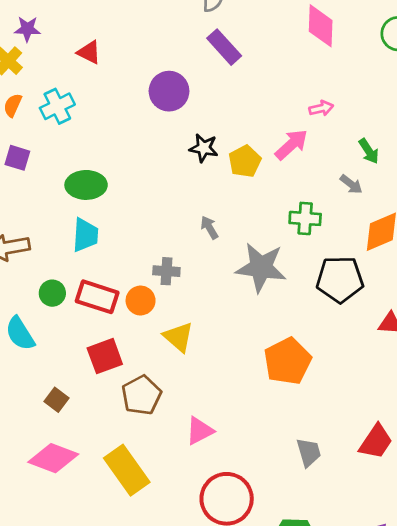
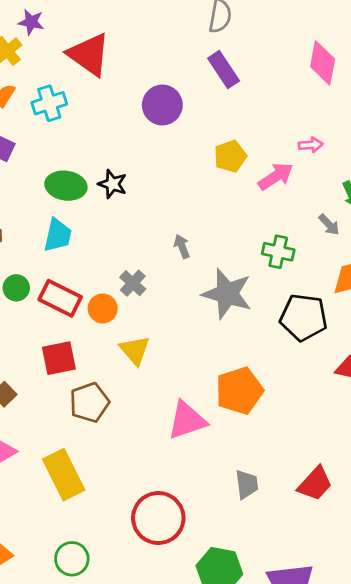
red triangle: (89, 52) -> (89, 54), size x1.8
black star: (204, 148) -> (113, 184), moved
yellow pentagon: (245, 161) -> (230, 156), moved
gray cross: (166, 271) -> (133, 283), turned 30
pink triangle: (200, 431) -> (187, 420), moved, size x1.4

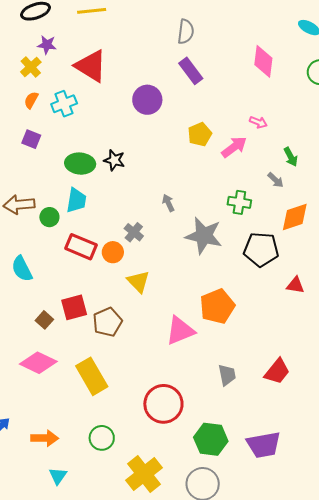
pink arrow: (311, 145) -> (258, 122), turned 30
green circle: (16, 288) -> (49, 217), moved
red square: (59, 358) -> (74, 307), moved

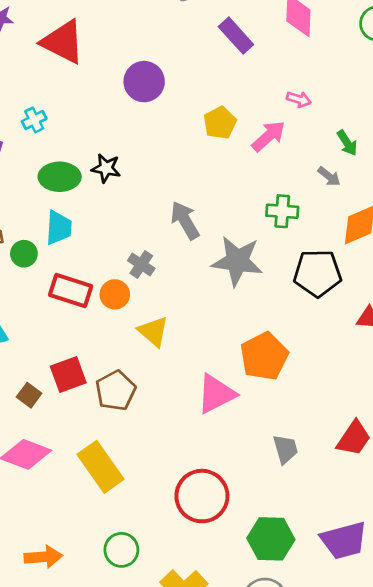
purple rectangle: (191, 71) -> (236, 36), moved
cyan cross: (64, 104) -> (34, 120), moved, size x0.7
gray arrow: (168, 203) -> (185, 220), size x1.6

